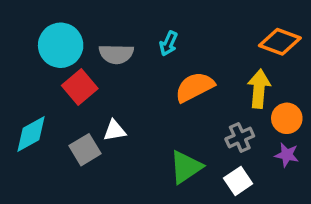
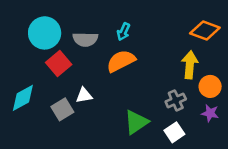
orange semicircle: (195, 87) -> (121, 61), moved

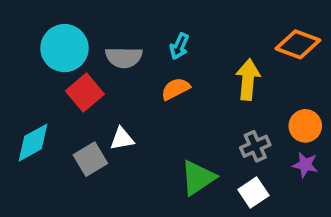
orange semicircle: (121, 61) -> (176, 89), size x0.7
yellow arrow: (190, 65) -> (248, 80), moved

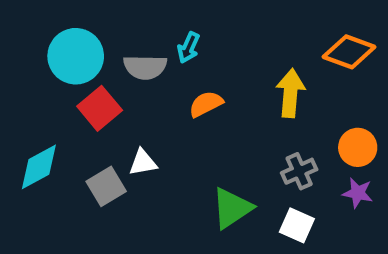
cyan arrow: (179, 46) -> (188, 48), moved
white square: (253, 193) -> (297, 225), turned -32

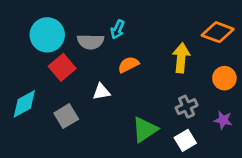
orange circle: (358, 147) -> (224, 78), moved
white triangle: (143, 163) -> (101, 92), moved
white square: (297, 225) -> (185, 140), turned 35

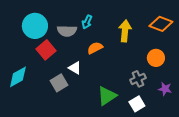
yellow arrow: (181, 58) -> (125, 31), moved
orange circle: (224, 78) -> (156, 58), moved
white triangle: (101, 92) -> (75, 68), turned 40
gray square: (66, 116) -> (59, 83), moved

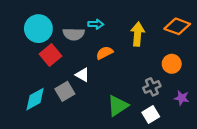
cyan arrow: (87, 22) -> (96, 24), turned -112
cyan diamond: (18, 77) -> (35, 99), moved

